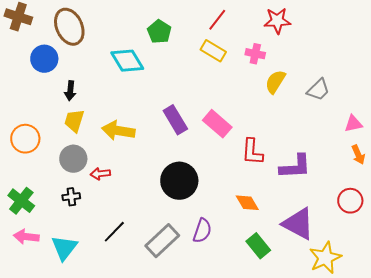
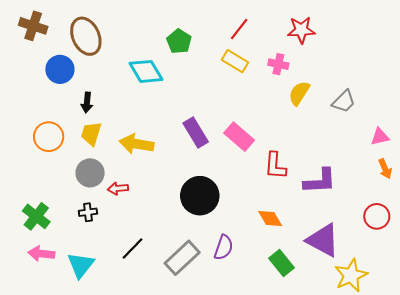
orange circle: (25, 139) -> (49, 137), moved

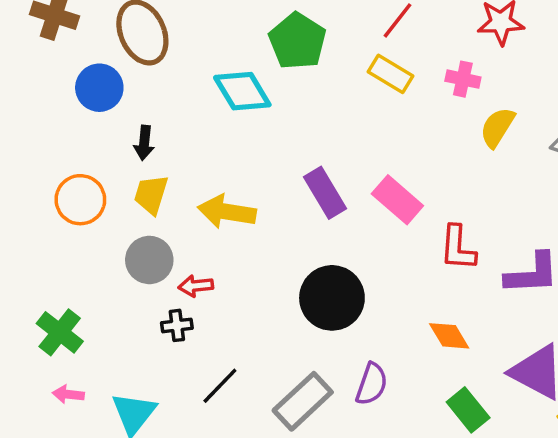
green pentagon: (179, 41) -> (297, 41), size x1.4
black cross: (88, 212) -> (177, 325), moved
pink arrow: (41, 254) -> (68, 394), size x0.7

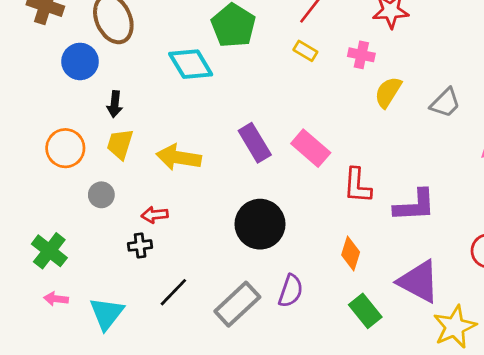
yellow rectangle: (391, 74) -> (305, 51), size x0.7
gray circle: (149, 260) -> (101, 195), moved, size x0.7
orange diamond: (449, 336) -> (351, 253), turned 48

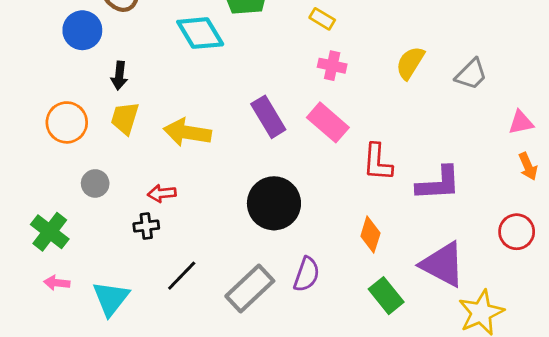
pink cross: (361, 55) -> (332, 66), moved
gray circle: (101, 195) -> (95, 183), moved

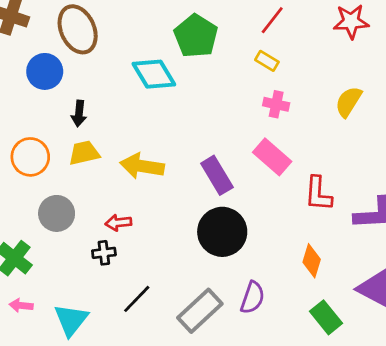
purple rectangle: (268, 117) -> (217, 175), moved
yellow trapezoid: (125, 118) -> (84, 153), turned 60
gray circle: (95, 183) -> (57, 213), size x1.4

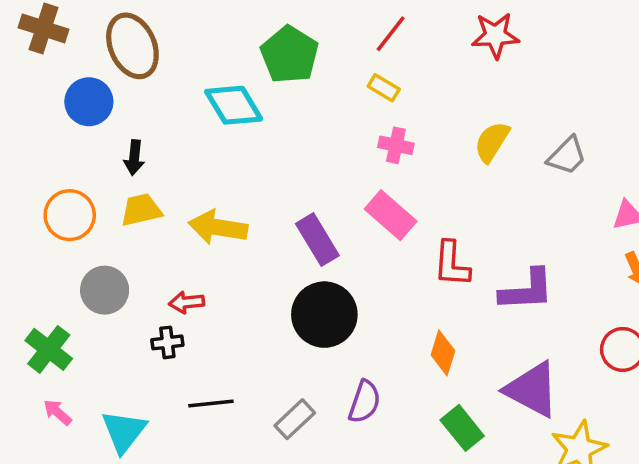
black line: (137, 299) -> (211, 404), turned 40
pink arrow: (21, 305) -> (57, 412), turned 35
gray rectangle: (200, 311) -> (295, 419), size x0.7

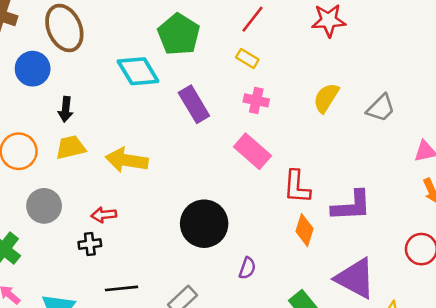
purple rectangle: (317, 240) -> (194, 104), moved
orange diamond: (443, 353) -> (305, 230), moved
purple semicircle: (364, 402) -> (247, 268), moved, size x0.7

